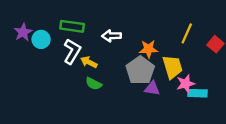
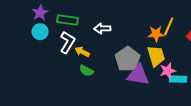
purple star: (23, 32) -> (40, 13), moved
orange star: (149, 49) -> (156, 34), moved
purple triangle: (152, 88) -> (138, 75), size x1.6

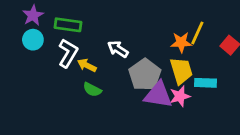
white arrow: (102, 29) -> (118, 49), moved, turned 35
pink star: (168, 71) -> (180, 96), moved
cyan rectangle: (178, 79) -> (205, 83), moved

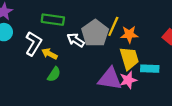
green rectangle: (68, 25) -> (53, 20), moved
yellow line: (197, 33) -> (113, 26), moved
gray pentagon: (145, 75) -> (95, 33), moved
green semicircle: (92, 90) -> (54, 74), turned -84

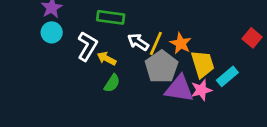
yellow line: (113, 26) -> (156, 43), moved
gray pentagon: (95, 33) -> (161, 67), moved
orange star: (129, 34) -> (181, 43), moved, turned 30
cyan rectangle: (150, 69) -> (227, 76), turned -42

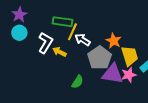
yellow line: (156, 43) -> (72, 32), moved
green semicircle: (112, 83) -> (77, 82), moved

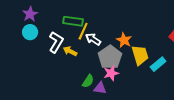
purple triangle: (113, 74) -> (100, 88), moved, size x0.6
pink star: (129, 75) -> (111, 73), moved

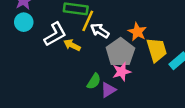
white L-shape: (56, 42) -> (55, 34), turned 30
purple triangle: (100, 88) -> (108, 90), turned -40

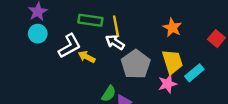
yellow line: (88, 21) -> (116, 26), moved, turned -35
orange star: (137, 32) -> (172, 28), moved
pink star: (122, 72) -> (167, 84), moved

